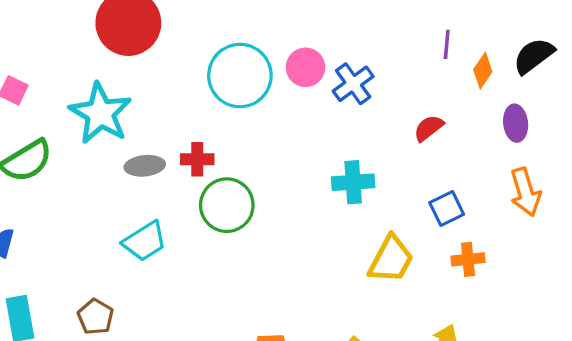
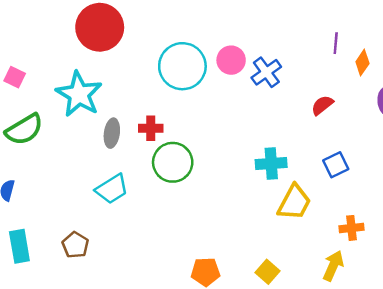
gray ellipse: (145, 166) -> (112, 133), turned -76
cyan cross: (353, 182) -> (271, 164), moved
orange cross: (468, 259) -> (351, 228), moved

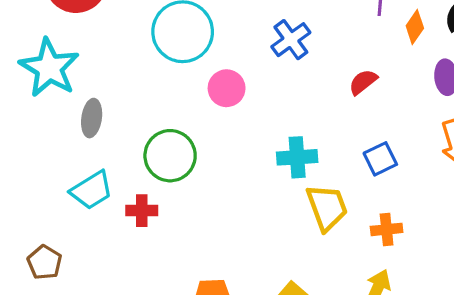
pink circle: (231, 60) -> (227, 88), moved
red cross: (151, 128) -> (142, 211), moved
yellow trapezoid: (294, 202) -> (327, 207), turned -48
orange cross: (351, 228) -> (387, 229), moved

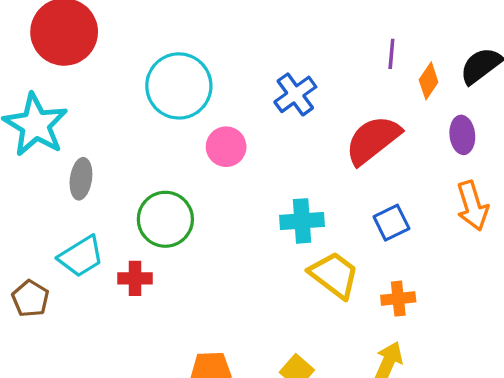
red semicircle: (363, 82) -> (373, 140), size x1.8
yellow trapezoid: (327, 207) -> (334, 275), turned -33
brown pentagon: (45, 262) -> (30, 299), moved

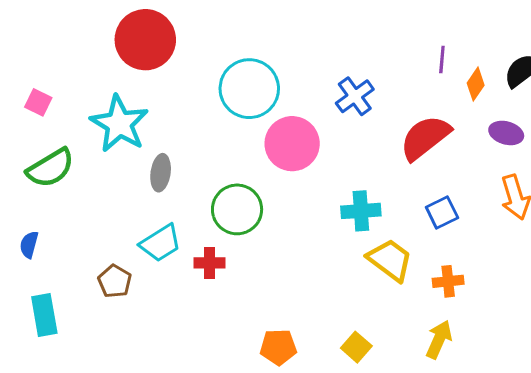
purple ellipse: (462, 135) -> (506, 133), turned -68
pink circle: (226, 147) -> (292, 144), size x1.5

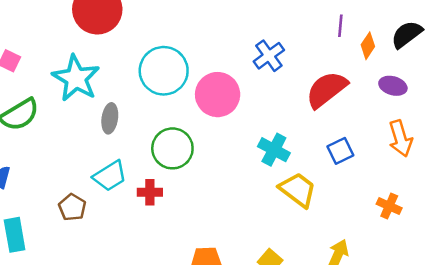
cyan circle: (249, 89) -> (164, 71), moved
cyan cross: (361, 211) -> (274, 150), turned 32
orange cross: (448, 281) -> (389, 206), moved, turned 30

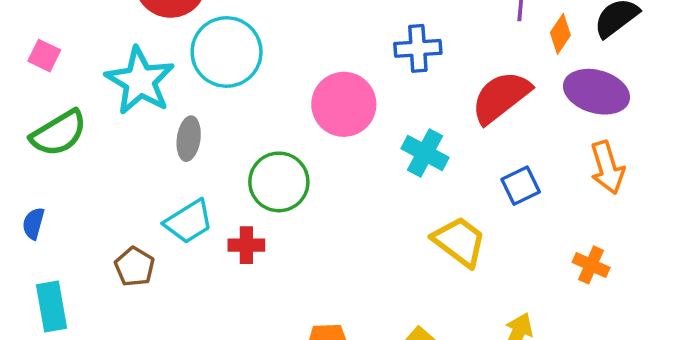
blue cross: (269, 56) -> (418, 48), turned 32
cyan circle: (164, 71) -> (227, 52), moved
purple ellipse: (393, 86) -> (597, 92), size x1.6
cyan cross: (274, 150) -> (425, 153), moved

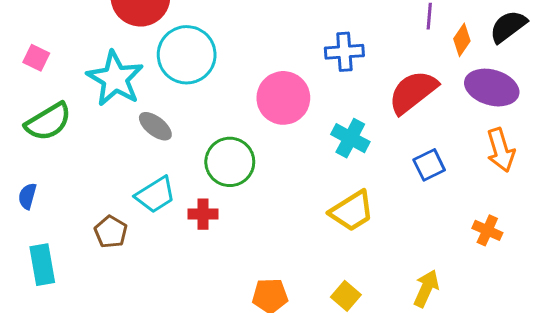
gray ellipse: (189, 139) -> (155, 126), turned -60
yellow trapezoid: (459, 241) -> (352, 211), moved, turned 111

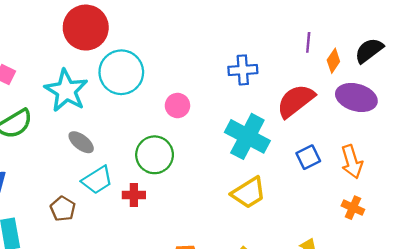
pink circle: (283, 98) -> (177, 106), moved, size x0.6
gray ellipse: (155, 126) -> (81, 142), moved
cyan cross: (350, 138) -> (247, 136), size x1.5
orange arrow: (501, 150) -> (352, 162), moved

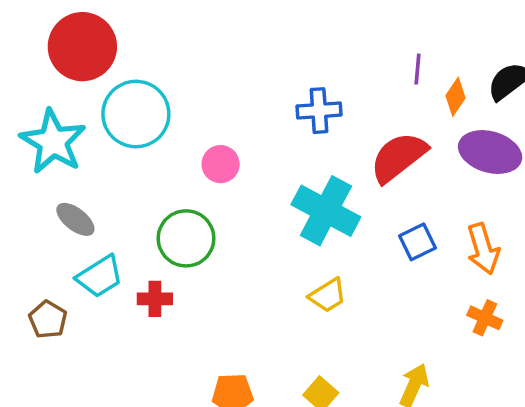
yellow trapezoid: (249, 193) -> (328, 295), size x0.7

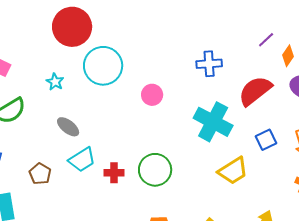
purple line: (417, 69) -> (266, 40), turned 42
cyan star: (53, 142) -> (55, 82), size x0.5
green circle: (186, 238) -> (155, 170), moved
yellow trapezoid: (328, 295) -> (233, 171), moved, size x1.4
brown pentagon: (48, 320) -> (40, 174), moved

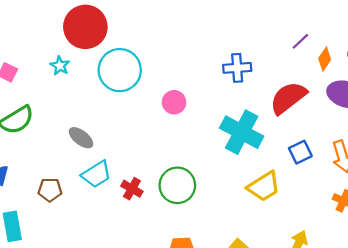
cyan star: (55, 82) -> (60, 66), moved
red cross: (114, 173) -> (132, 189), turned 30
brown pentagon: (40, 174) -> (50, 190), turned -30

